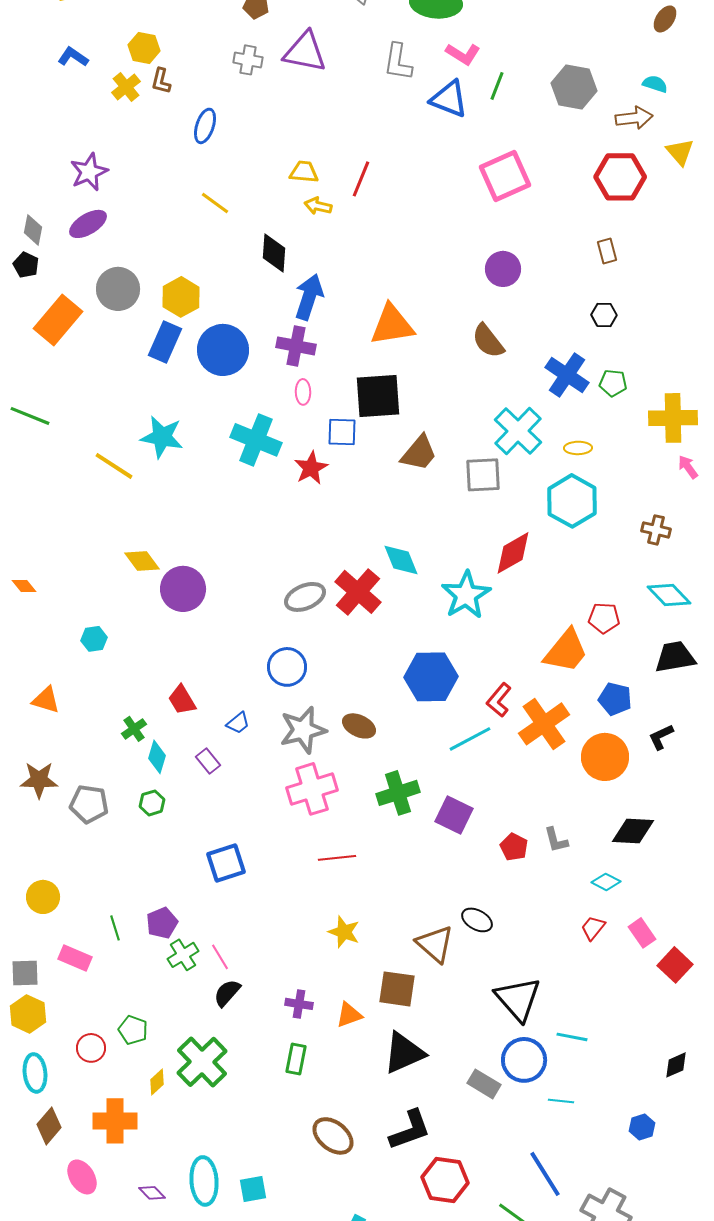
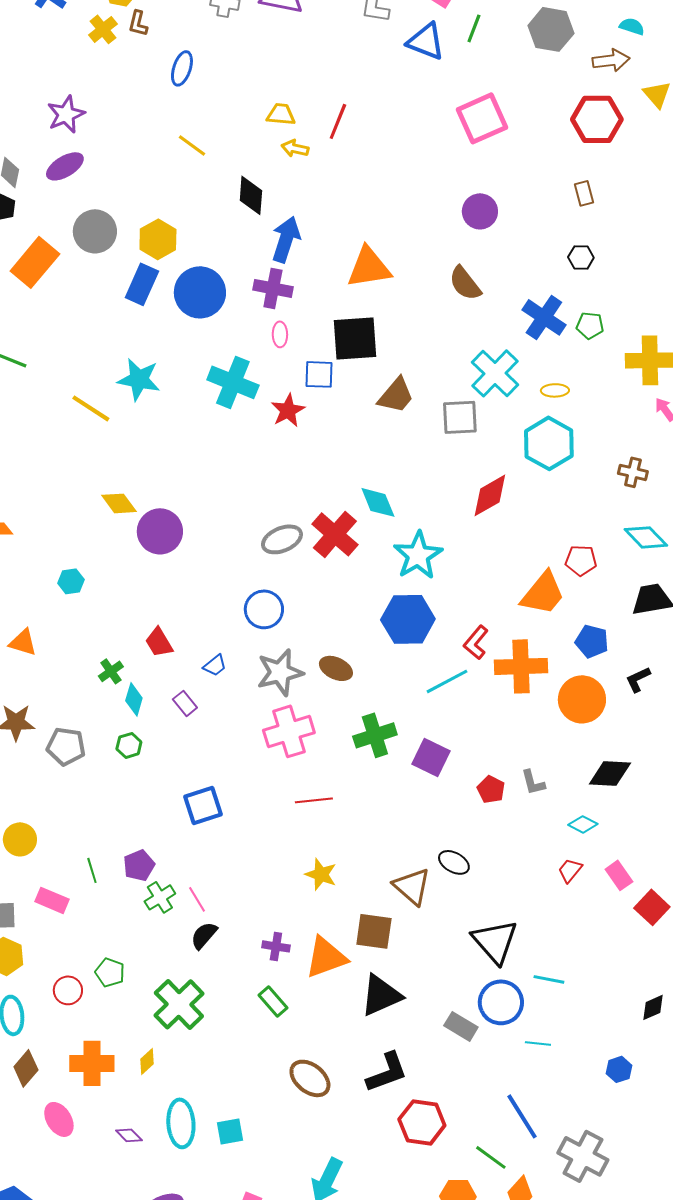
cyan star: (466, 595) -> (418, 555), moved
orange cross: (544, 724) -> (521, 666), turned 33
orange triangle: (349, 1015) -> (326, 957), size x1.6
green rectangle: (296, 1059) -> (273, 1001), turned -52
yellow diamond: (157, 1082) -> (147, 1061), moved

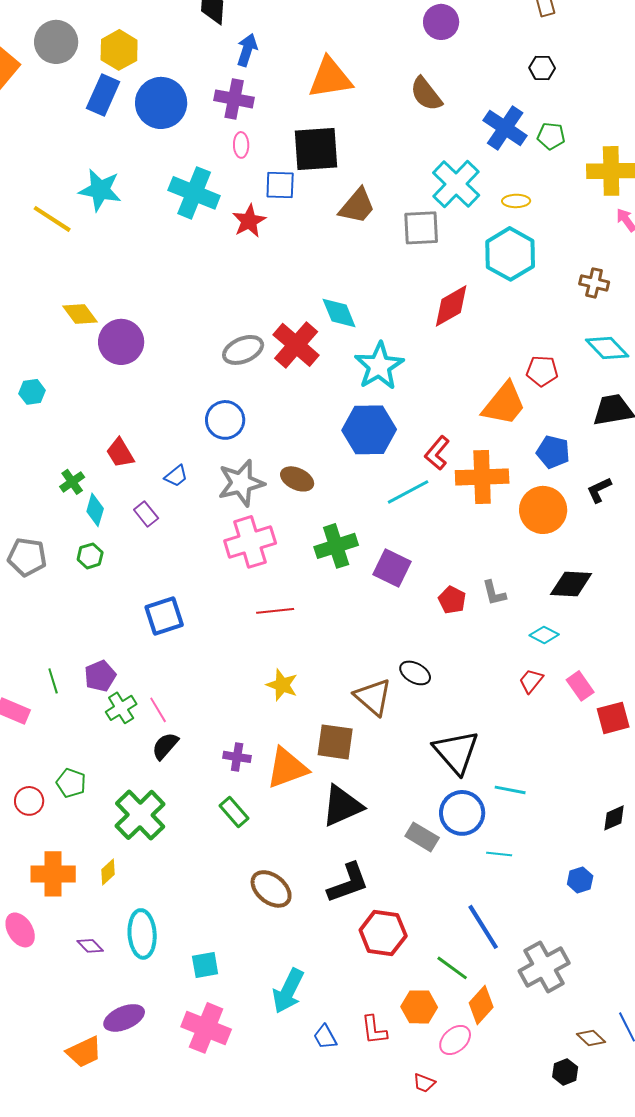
blue arrow: (286, 239) -> (247, 50), size x0.7
red square: (652, 907) -> (613, 718), turned 32
cyan square: (230, 1131) -> (205, 965), moved
gray cross: (583, 1156) -> (544, 967), turned 33

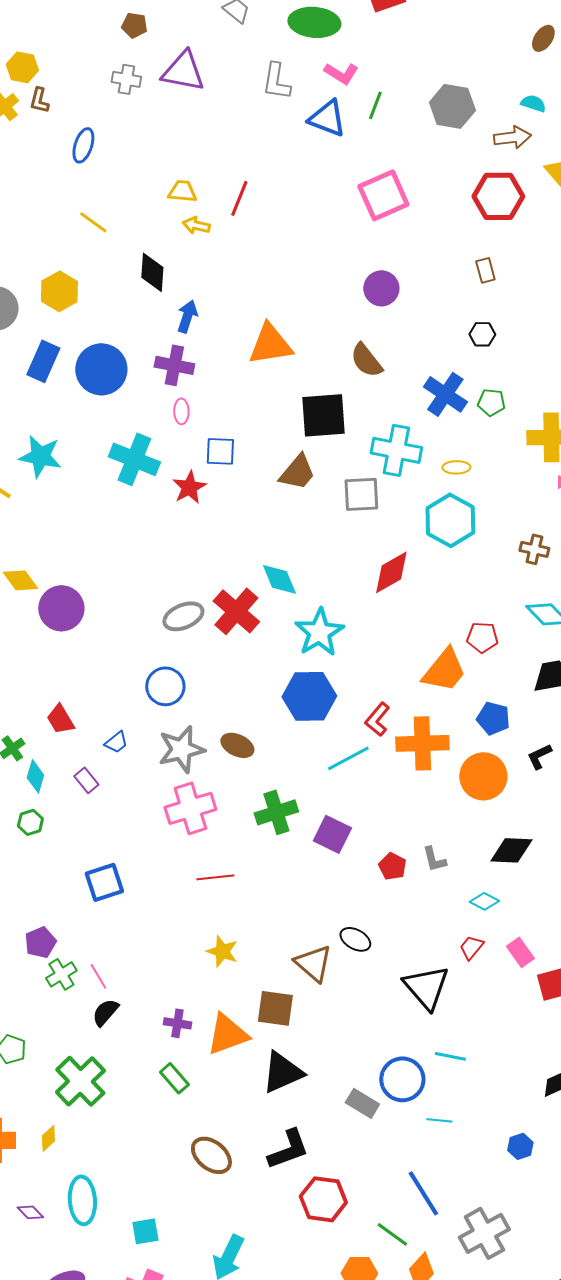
yellow hexagon: (119, 50) -> (59, 291), moved
black square: (316, 149) -> (323, 415), moved
cyan cross: (456, 184) -> (396, 450), turned -33
black triangle: (456, 752) -> (426, 987), moved

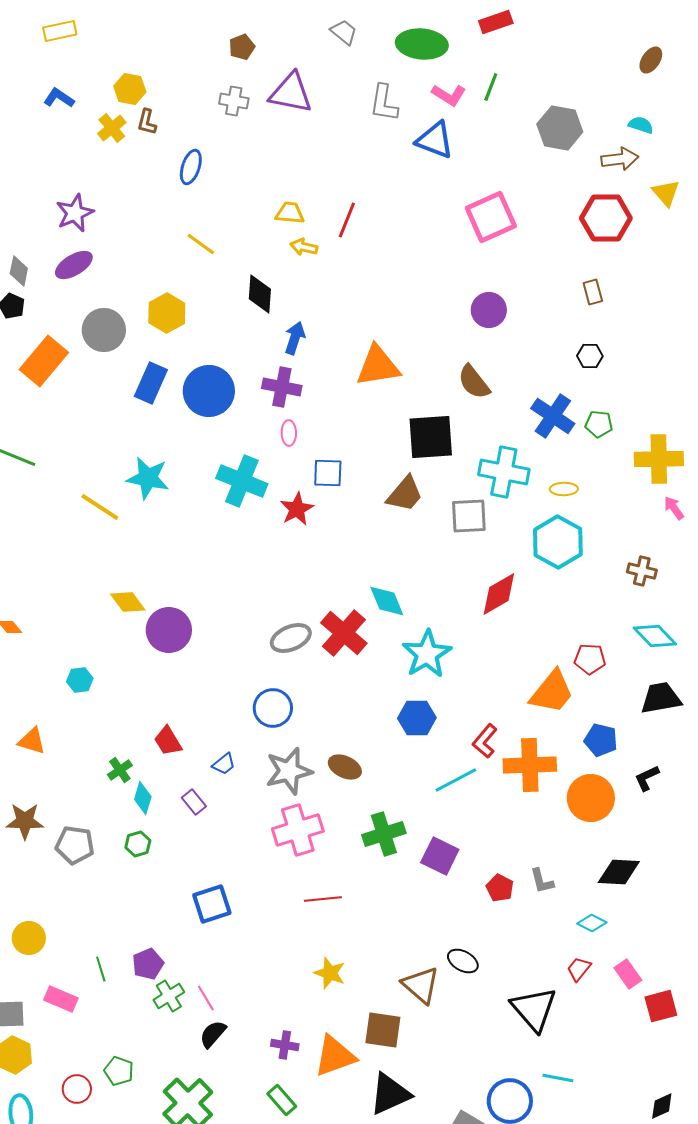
brown pentagon: (134, 25) -> (242, 47), turned -30
green line: (375, 105) -> (491, 87), moved
blue hexagon: (309, 696) -> (417, 718), size x0.7

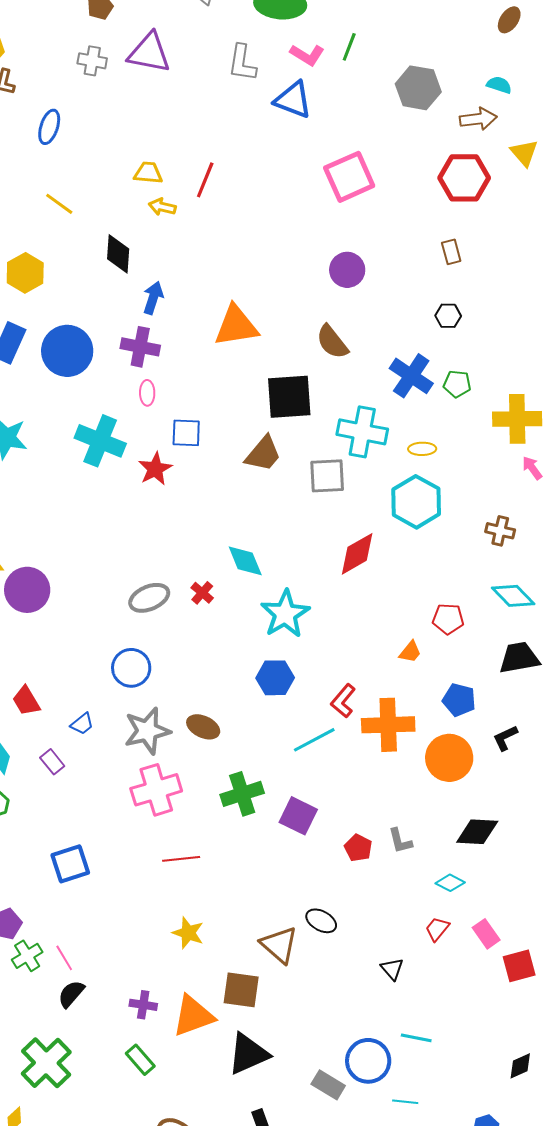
red cross: (344, 633) -> (202, 593), size x0.5
orange trapezoid: (552, 692) -> (410, 652), size x0.5
black triangle: (534, 1009) -> (392, 969), size x0.5

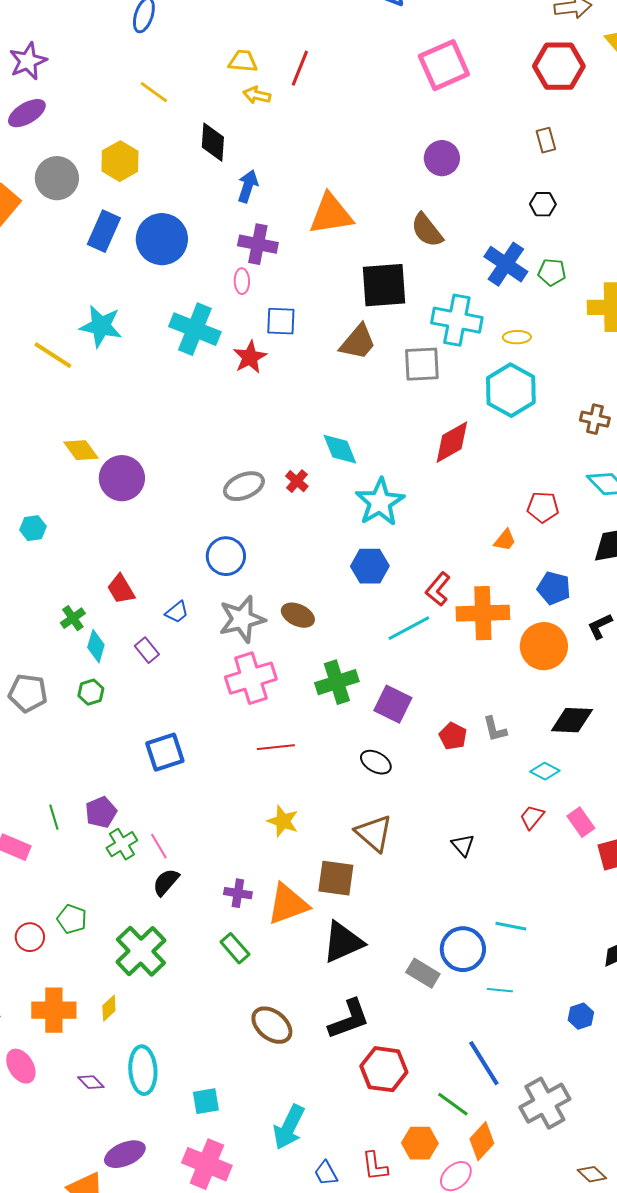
purple cross: (140, 347) -> (258, 244), moved
black ellipse: (321, 921) -> (376, 762), moved
black triangle: (392, 969) -> (463, 845), moved

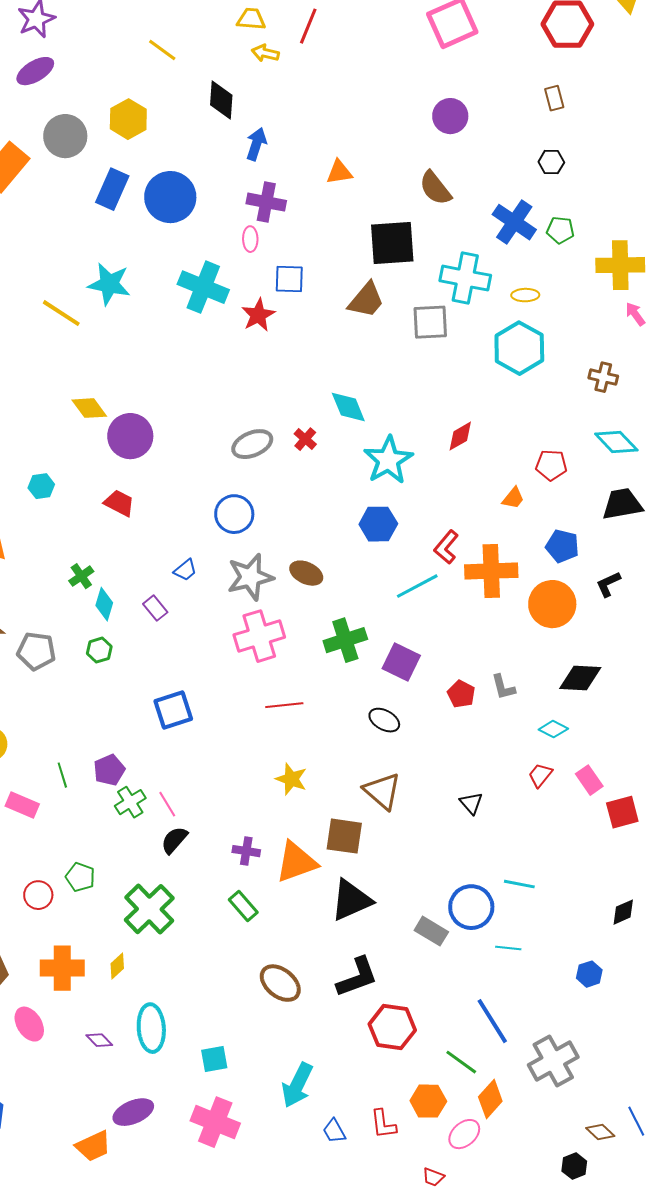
orange triangle: (331, 214) -> (339, 172), size x0.6
red diamond: (452, 442) -> (460, 436), moved, size x0.7
red trapezoid: (121, 589) -> (119, 503), moved, turned 148

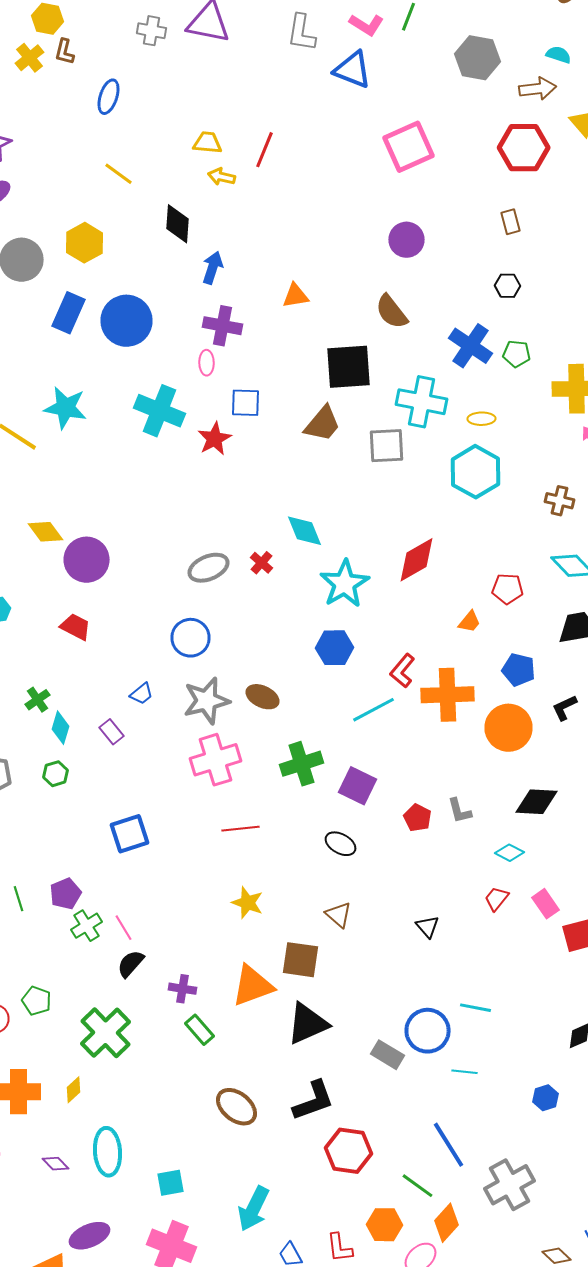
red diamond: (460, 436) -> (416, 560), size x1.5
brown triangle: (382, 791) -> (338, 915), size x0.7
purple cross: (246, 851) -> (182, 989), moved

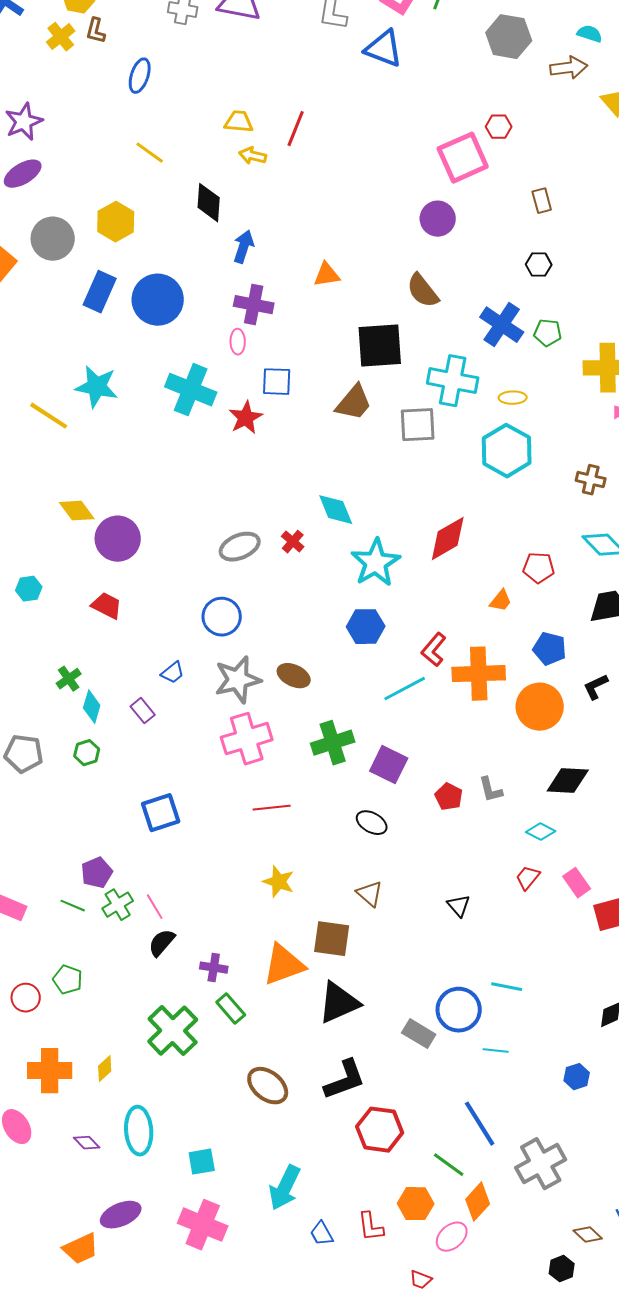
pink square: (408, 147) -> (463, 158), moved
red hexagon: (524, 148) -> (499, 127), moved, size x0.5
green line: (18, 899) -> (73, 906), moved, turned -50
green cross: (106, 1033) -> (173, 1031), moved

